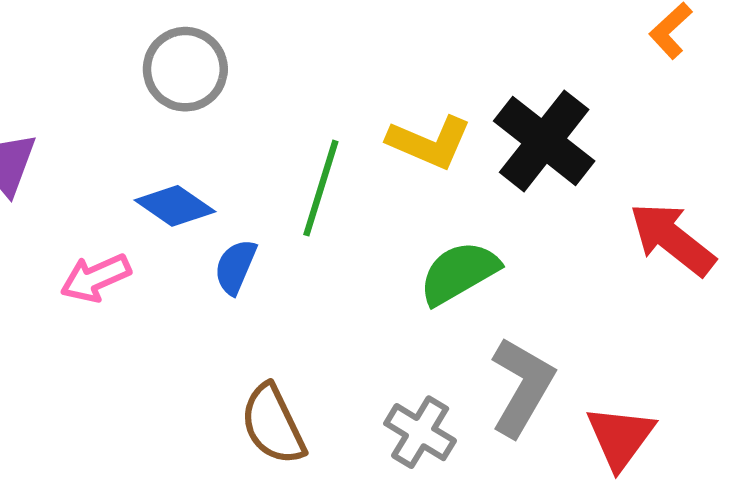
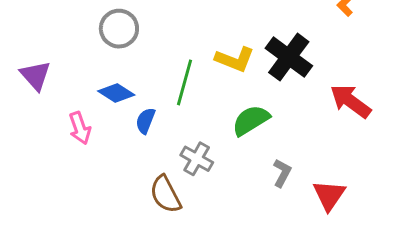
pink arrow: (96, 278) -> (80, 128), turned -84
gray L-shape: (522, 387) -> (282, 173), size x0.6
gray cross: (420, 432) -> (197, 159), moved

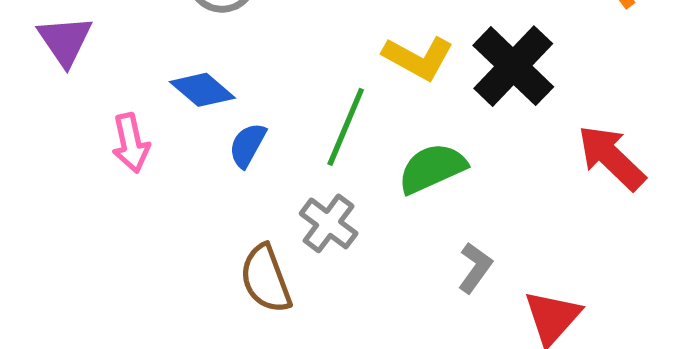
green line: (185, 82) -> (346, 127), moved

